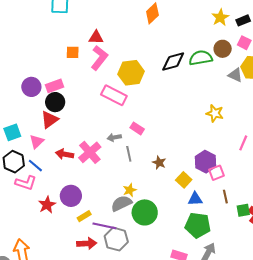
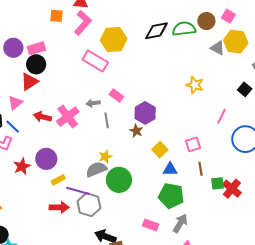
purple hexagon: (205, 162) -> (145, 113), moved

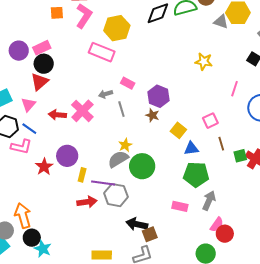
yellow rectangle: (58, 180) -> (82, 175), turned -40

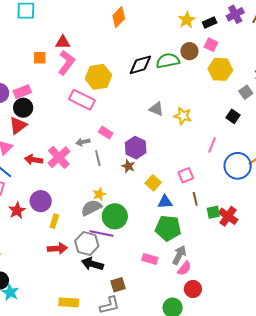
gray triangle: (221, 22) -> (156, 109), moved
purple line: (103, 183) -> (102, 233), moved
black arrow: (137, 224) -> (92, 264), moved
pink semicircle: (217, 225) -> (184, 268), moved

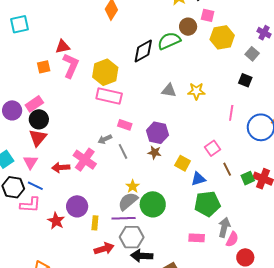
pink rectangle: (82, 100) -> (109, 96), moved
purple line: (102, 233) -> (124, 218), moved

